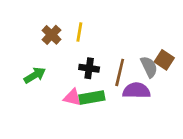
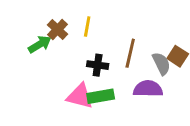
brown line: (120, 72) -> (130, 53), moved
green arrow: (35, 75) -> (40, 44), moved
pink triangle: (72, 97) -> (80, 96), size x1.4

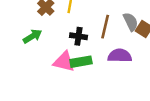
green arrow: (40, 44) -> (32, 36), moved
gray semicircle: (161, 64) -> (131, 22), moved

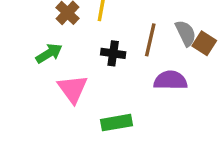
pink triangle: (64, 62) -> (73, 89), moved, turned 40
green rectangle: (81, 62) -> (116, 123), moved

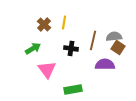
gray semicircle: (186, 33) -> (114, 36), turned -70
brown square: (204, 43) -> (118, 47), moved

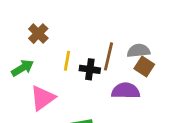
yellow line: (64, 22) -> (67, 61), moved
black cross: (71, 48) -> (90, 69), moved
pink triangle: (47, 69) -> (43, 98), turned 30

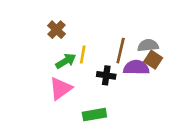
green arrow: (23, 68) -> (66, 61), moved
black cross: (90, 69) -> (106, 75), moved
purple semicircle: (126, 91) -> (136, 68), moved

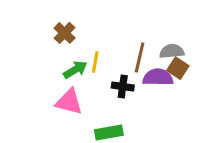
pink triangle: (60, 88) -> (69, 102), turned 50

